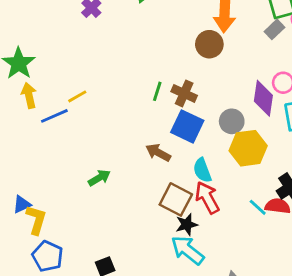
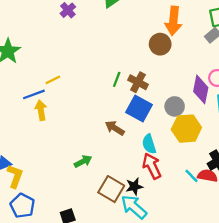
yellow arrow: (29, 95) -> (41, 110), moved
green arrow: (99, 178) -> (83, 161), moved
brown square: (176, 199) -> (111, 189), moved

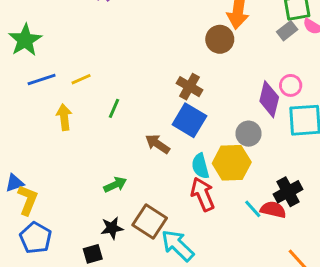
green line: (117, 79) -> (114, 108), moved
blue line: (34, 94) -> (42, 80), moved
gray circle: (175, 106) -> (249, 134), moved
yellow hexagon: (186, 129) -> (232, 163), moved
black star: (134, 186) -> (112, 228), moved

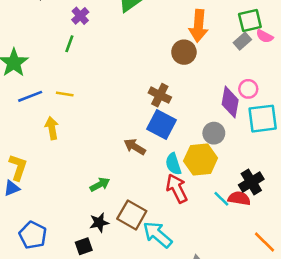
yellow line: (81, 79) -> (65, 94), turned 36
green line: (114, 108) -> (69, 44), moved
yellow L-shape: (28, 200) -> (18, 167), moved

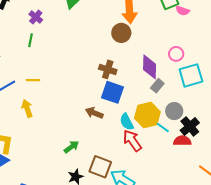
gray rectangle: (242, 41) -> (157, 86), moved
purple diamond: (230, 102) -> (150, 67), moved
gray circle: (214, 133) -> (174, 111), moved
cyan line: (221, 199) -> (163, 127), moved

